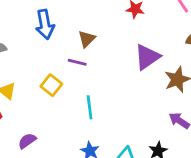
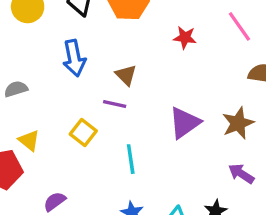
brown triangle: (87, 39) -> (126, 75), turned -30
purple triangle: (147, 57) -> (185, 123), moved

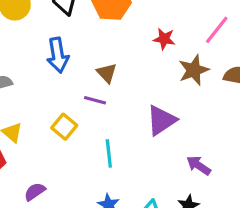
pink line: (239, 26) -> (217, 30), turned 72
brown star: (238, 123) -> (194, 70), moved
purple arrow: (241, 174) -> (199, 165), moved

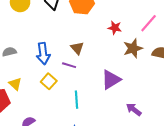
blue arrow: (58, 55) -> (43, 54), moved

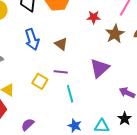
blue arrow: (43, 54) -> (32, 39), moved
purple line: (69, 65) -> (61, 72), moved

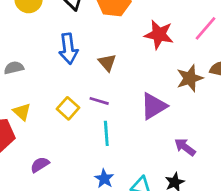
red star: (94, 17) -> (159, 35), size x1.5
brown star: (115, 34) -> (190, 78), moved

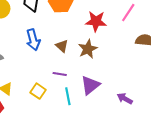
brown star: (190, 78) -> (88, 49), moved
purple triangle: (154, 106) -> (90, 85), moved
yellow square: (68, 108) -> (38, 91), moved

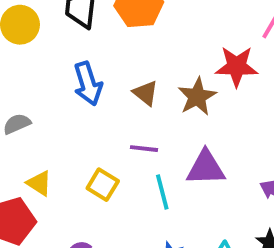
red star: (96, 21) -> (237, 66), moved
purple triangle: (90, 85) -> (206, 168), turned 40

